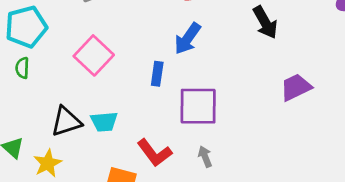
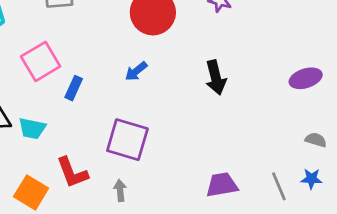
blue arrow: (188, 38) -> (136, 71), size x0.7
blue rectangle: (157, 74) -> (74, 88), moved
purple trapezoid: (296, 87) -> (222, 185), moved

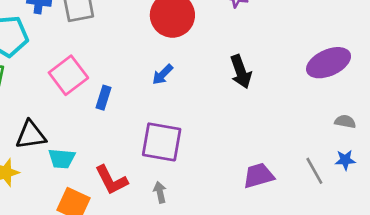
purple ellipse: (306, 78) -> (329, 63), size x1.4
cyan trapezoid: (32, 128) -> (62, 159), moved

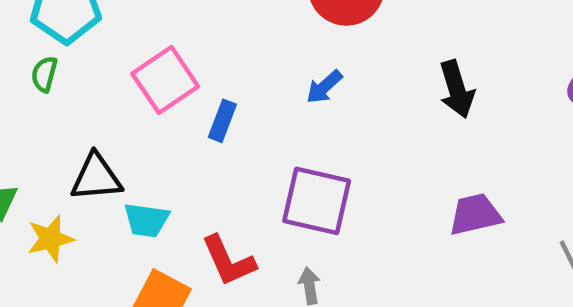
purple trapezoid: (259, 176) -> (475, 214), moved

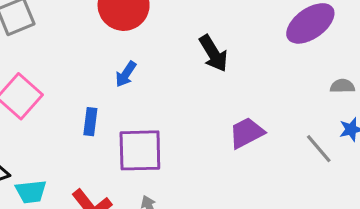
blue rectangle: (222, 121) -> (90, 122), moved

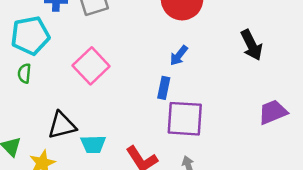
blue rectangle: (90, 122) -> (164, 88), moved

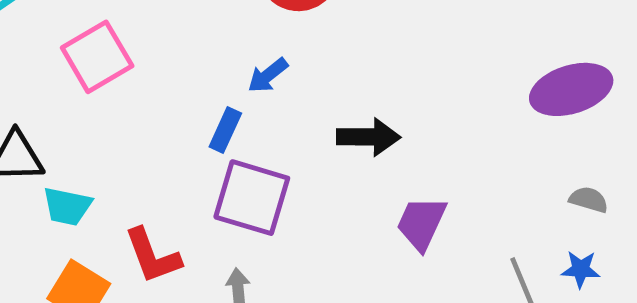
black arrow: (252, 45) -> (368, 137), moved, turned -76
purple trapezoid: (273, 112) -> (421, 223), turned -56

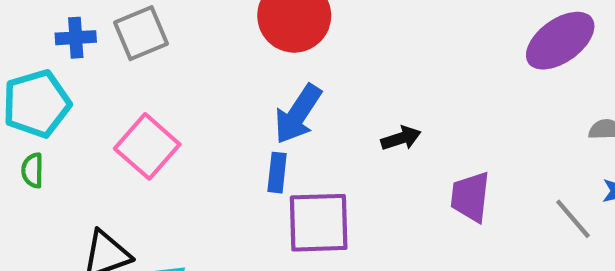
blue arrow: (268, 75) -> (298, 114), size x1.6
black arrow: (368, 137) -> (401, 138), size x0.7

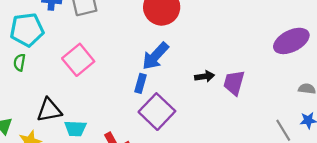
purple trapezoid: (470, 197) -> (234, 83), moved
purple square: (319, 223) -> (157, 112), turned 36

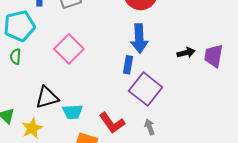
blue arrow: (155, 56) -> (139, 38), turned -40

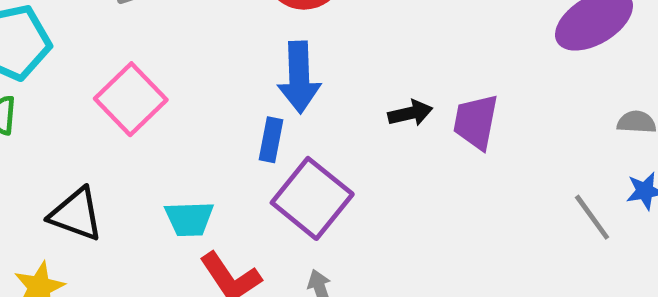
black triangle: (47, 97) -> (76, 214), turned 35
cyan trapezoid: (73, 112) -> (189, 219), moved

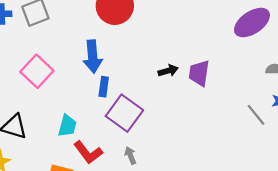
blue arrow: (299, 77) -> (93, 57), moved
cyan trapezoid: (189, 219) -> (67, 126), turned -70

